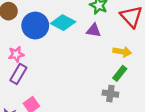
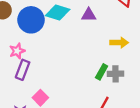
yellow arrow: (122, 52) -> (119, 43), moved
green rectangle: (120, 73) -> (102, 72), moved

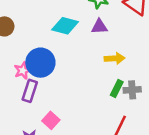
blue circle: (31, 20) -> (40, 63), moved
yellow arrow: (119, 43) -> (115, 58), moved

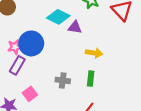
purple triangle: (99, 27) -> (75, 27), moved
green rectangle: (117, 88) -> (91, 79), turned -32
gray cross: (132, 90) -> (63, 80), moved

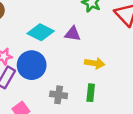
cyan diamond: (58, 17) -> (41, 32), moved
blue circle: (31, 43) -> (32, 65), moved

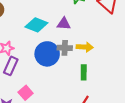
blue circle: (32, 65) -> (47, 54), moved
gray cross: (59, 95) -> (65, 48), moved

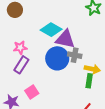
purple triangle: (64, 24) -> (65, 39), moved, size x1.5
yellow arrow: (85, 47) -> (92, 69), moved

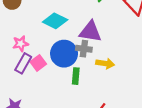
purple triangle: (65, 39) -> (90, 32), moved
green rectangle: (89, 81) -> (76, 76), moved
pink square: (32, 92) -> (38, 63), moved

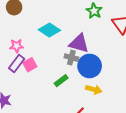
blue circle: (64, 54) -> (90, 66), moved
yellow arrow: (105, 63) -> (94, 89), moved
green rectangle: (76, 76) -> (61, 81), turned 40

